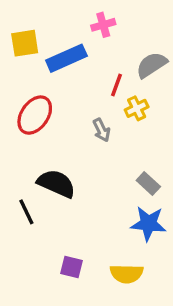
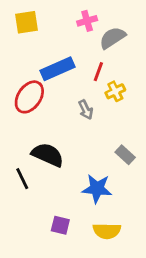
yellow square: (25, 43) -> (26, 22), moved
blue rectangle: (66, 58) -> (57, 69), moved
gray semicircle: (152, 65) -> (112, 38), moved
blue star: (148, 224) -> (97, 189), moved

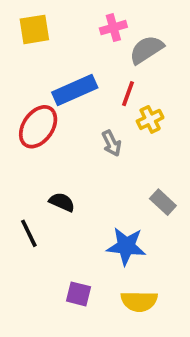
black semicircle: (48, 155) -> (62, 202), size x0.6

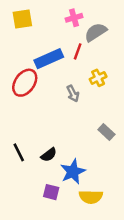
red line: (128, 94) -> (78, 51), moved
black semicircle: (62, 202) -> (49, 155), moved, turned 119
blue star: (126, 246) -> (73, 172), moved, turned -30

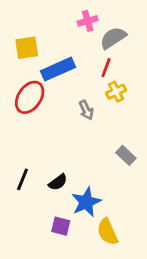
yellow square: (22, 19) -> (27, 48), moved
red line: (78, 51) -> (106, 68), moved
black line: (19, 152) -> (23, 179), turned 48
yellow semicircle: (91, 197) -> (107, 232), turned 65

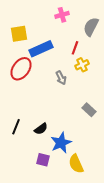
gray semicircle: (113, 38) -> (91, 27), moved, turned -30

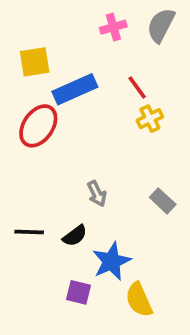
gray semicircle: (91, 27) -> (161, 25), moved
red line: (75, 48) -> (137, 87), turned -56
gray arrow: (61, 78) -> (97, 194), moved
black line: (16, 127) -> (29, 232), turned 70

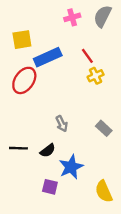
yellow semicircle: (139, 300) -> (104, 191), moved

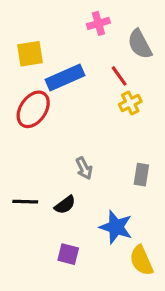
gray semicircle: (103, 16) -> (140, 44), moved, turned -55
gray rectangle: (104, 128) -> (141, 175), turned 56
blue star: (71, 167) -> (116, 227), moved, turned -30

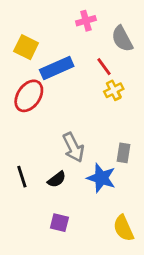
yellow square: (30, 54) -> (26, 47), turned 35
gray arrow: (84, 168) -> (73, 147), size x1.5
black line: (25, 202) -> (22, 177), turned 70
blue star: (116, 227) -> (101, 178), moved

